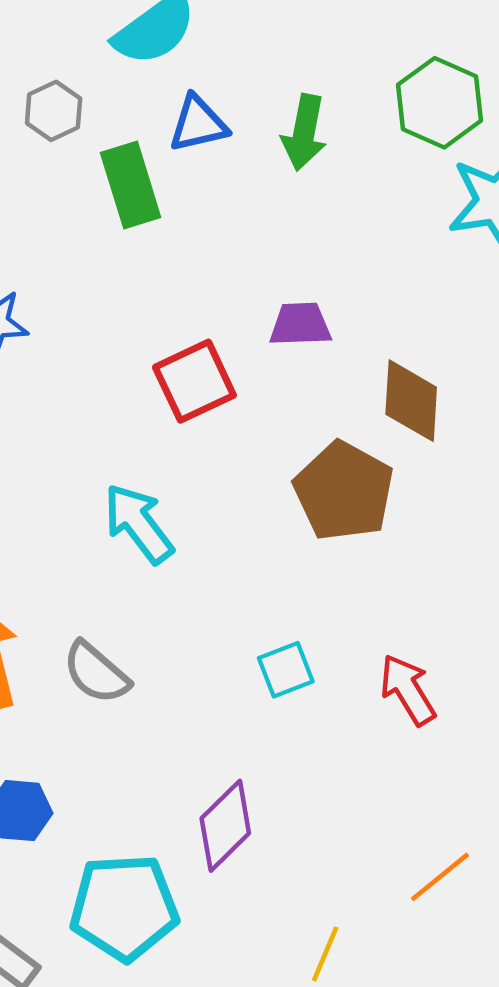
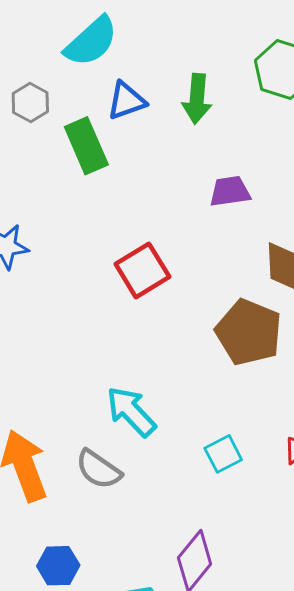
purple trapezoid: (300, 324) -> (230, 191), moved
cyan arrow: (139, 524) -> (131, 412), moved

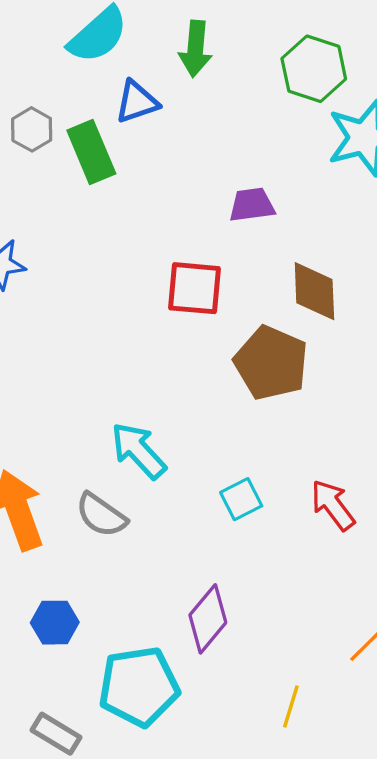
green arrow: (197, 99) -> (195, 49), moved
gray hexagon: (30, 102) -> (32, 129), moved
red square: (142, 270) -> (194, 288), moved, turned 36

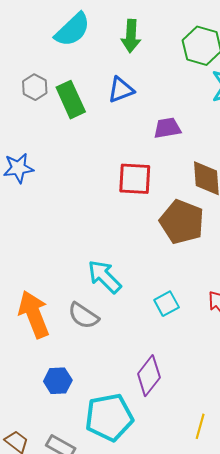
blue triangle: (137, 102) -> (121, 90), moved

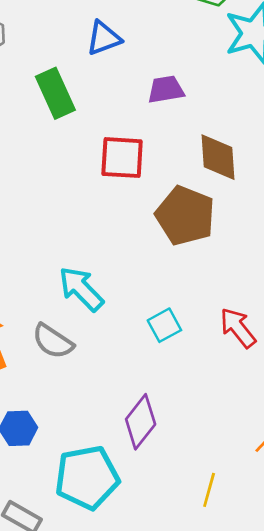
green rectangle: (71, 100) -> (55, 93), moved

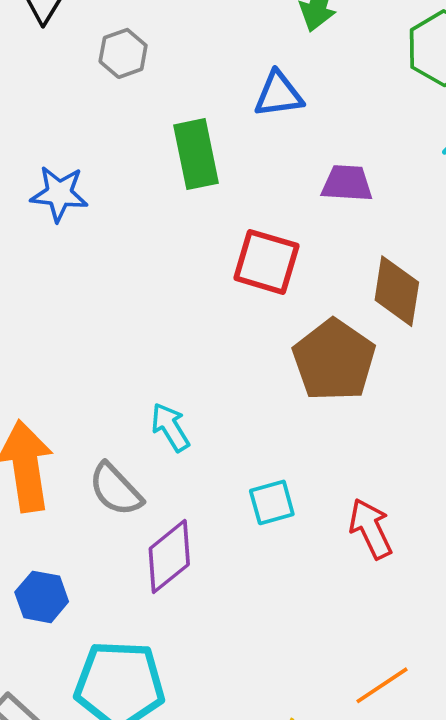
cyan arrow: (81, 289) -> (170, 427), size x0.7
purple diamond: (141, 422) -> (169, 556), moved

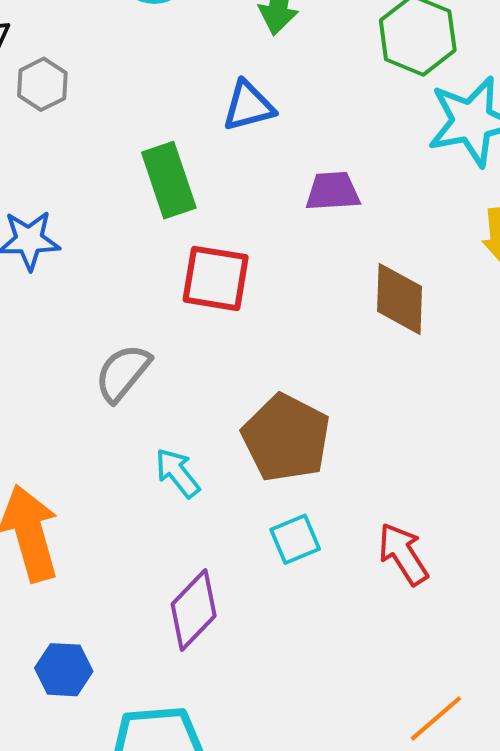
gray hexagon: (123, 53) -> (42, 84), moved
red square: (266, 262) -> (216, 278), moved
brown pentagon: (334, 360) -> (286, 438), moved
gray semicircle: (116, 490) -> (123, 373), moved, turned 90

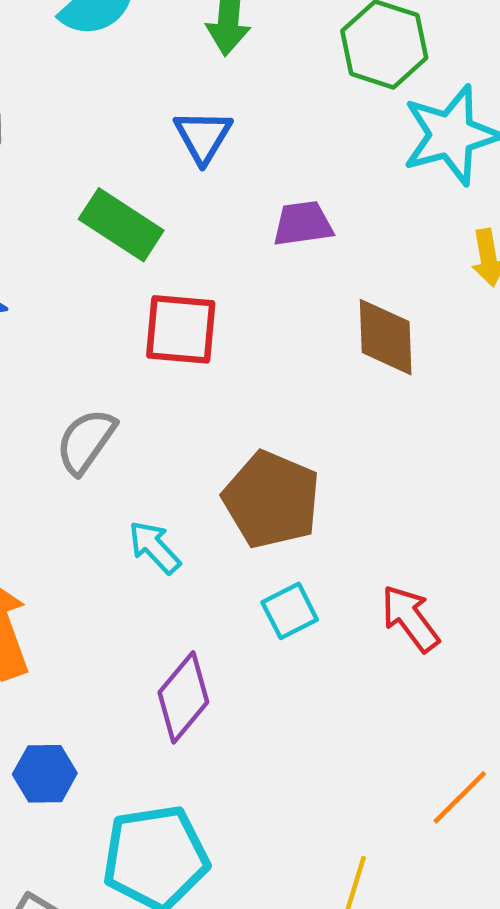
blue triangle: (248, 106) -> (203, 136), turned -40
green rectangle: (169, 180) -> (121, 225), turned -34

